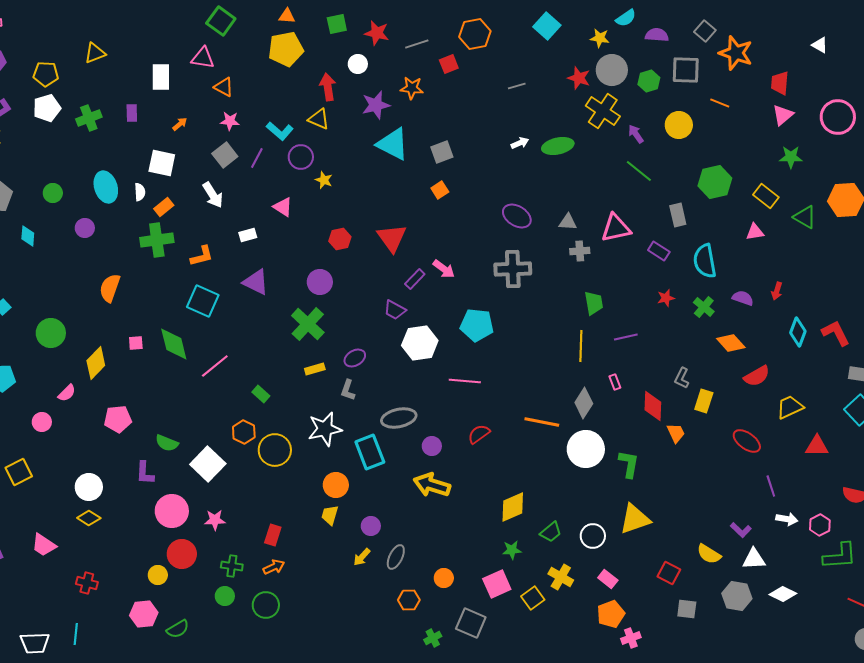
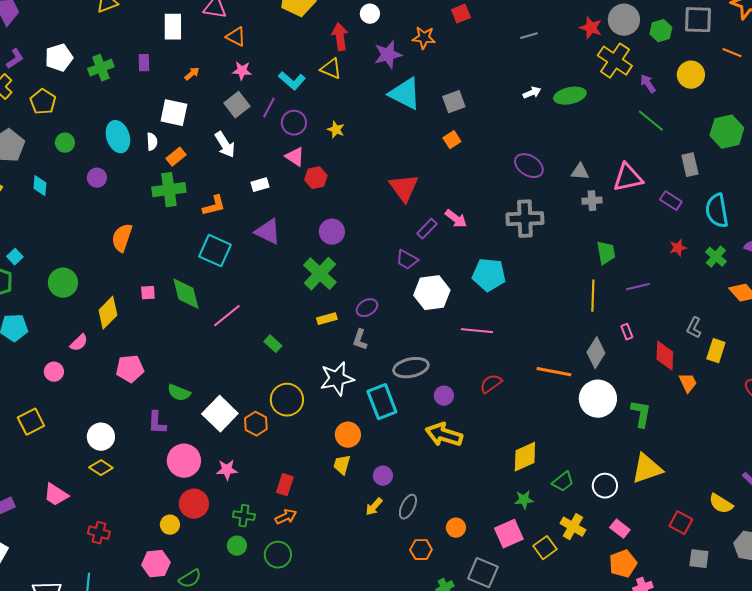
yellow pentagon: (46, 74) -> (43, 102), moved, turned 30
purple circle: (301, 157) -> (294, 123), moved
red hexagon: (340, 239) -> (316, 178), moved
orange hexagon: (244, 432) -> (256, 424), moved

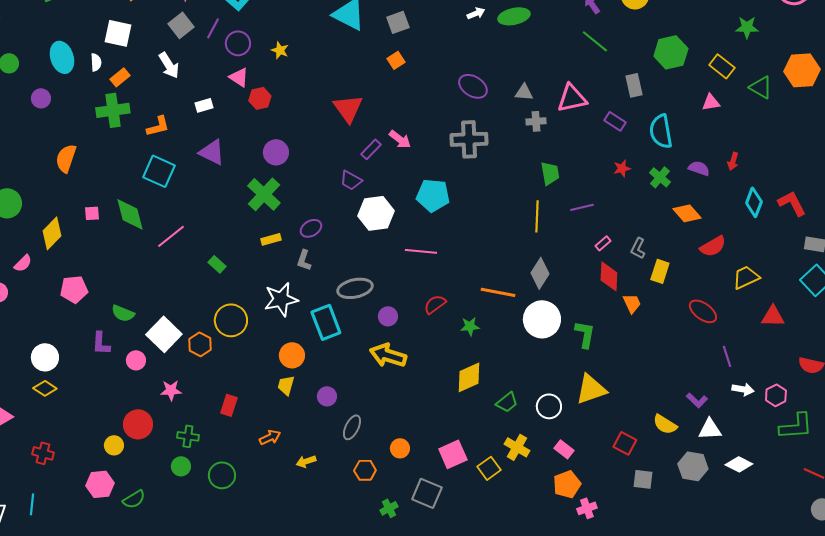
pink rectangle: (627, 332) -> (603, 243), moved, turned 70
pink circle: (184, 461) -> (136, 360), moved, size x0.6
green star: (524, 500) -> (470, 326), moved
yellow arrow: (374, 507) -> (306, 461), moved, turned 30
orange arrow: (286, 517) -> (270, 437), moved

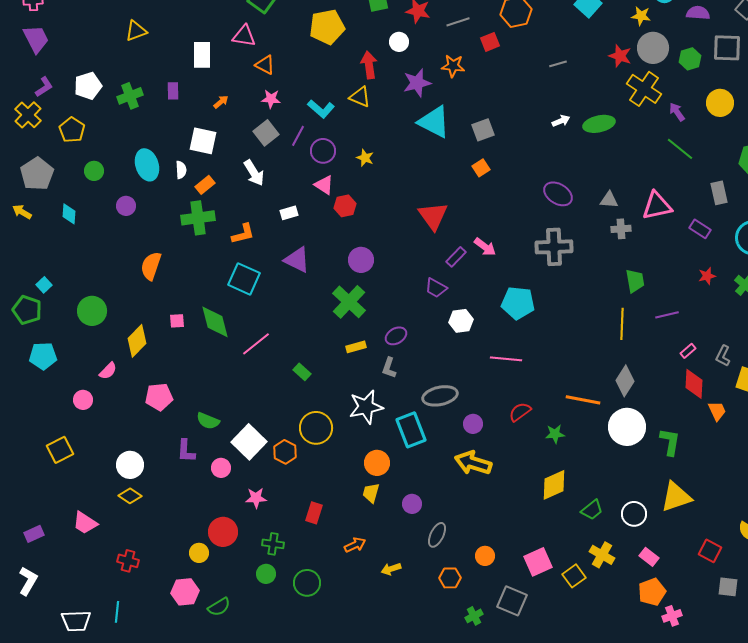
white hexagon: (376, 213) -> (461, 321), size x0.7

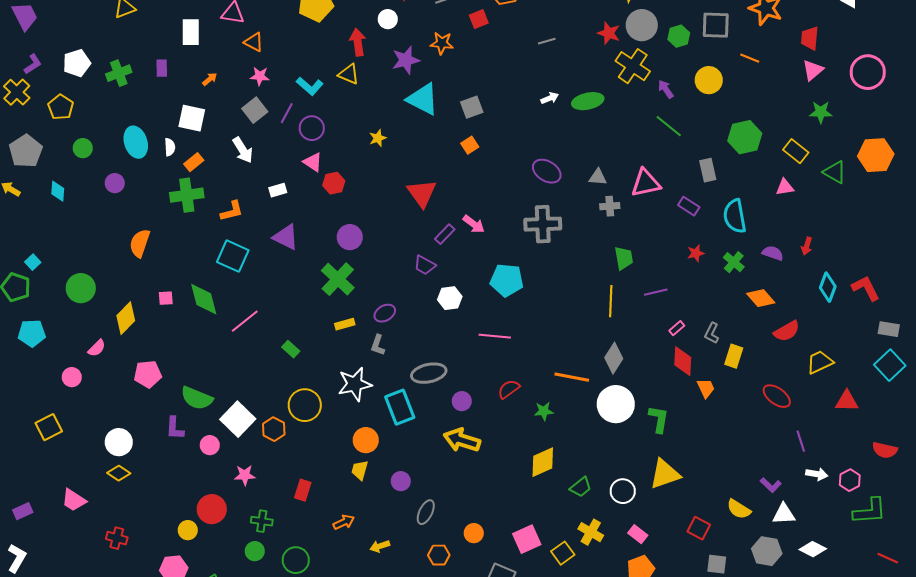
yellow star: (365, 158) -> (378, 138), moved, turned 30
green semicircle: (208, 421) -> (197, 398), size x1.4

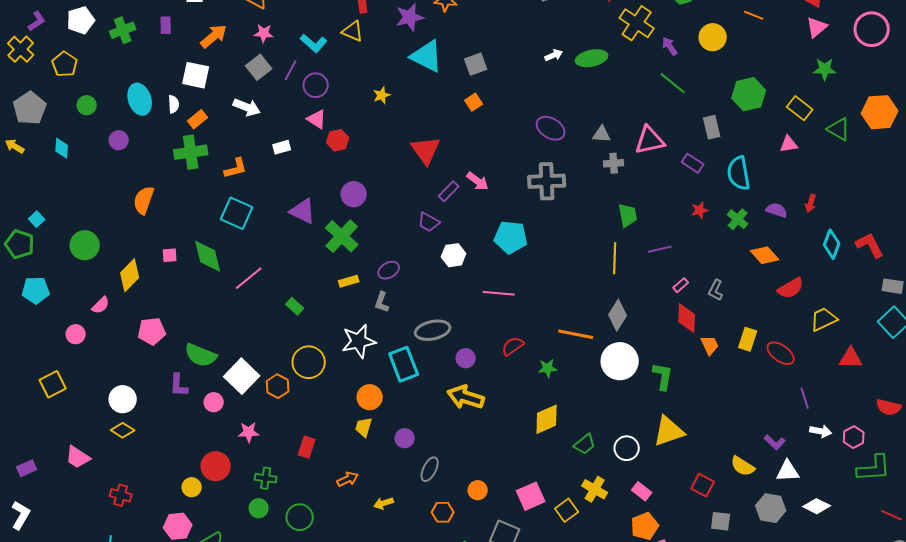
orange arrow: (210, 79) -> (214, 36), size x1.8
white arrow: (243, 150) -> (247, 107), turned -36
purple triangle: (286, 237) -> (303, 211), moved
yellow rectangle: (734, 356) -> (748, 339), moved

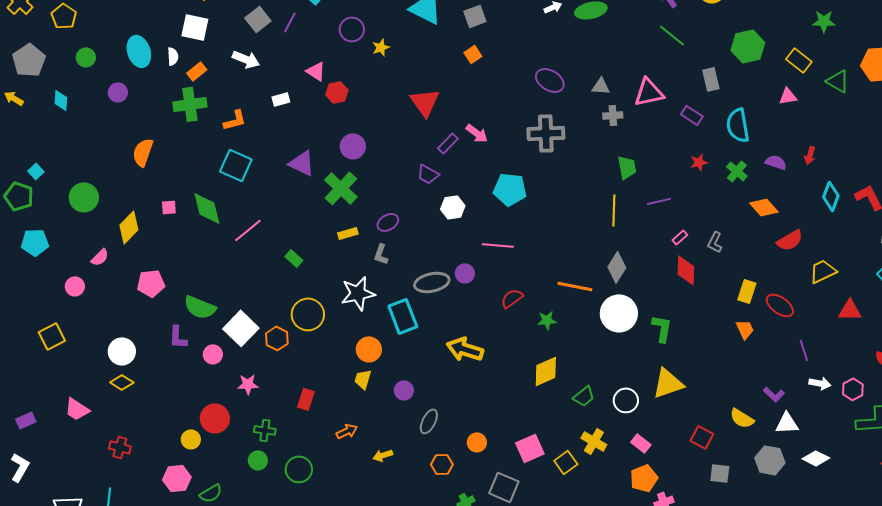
purple circle: (316, 85) -> (352, 29), moved
orange trapezoid: (710, 345) -> (745, 329), moved
purple circle: (466, 358) -> (465, 273), moved

